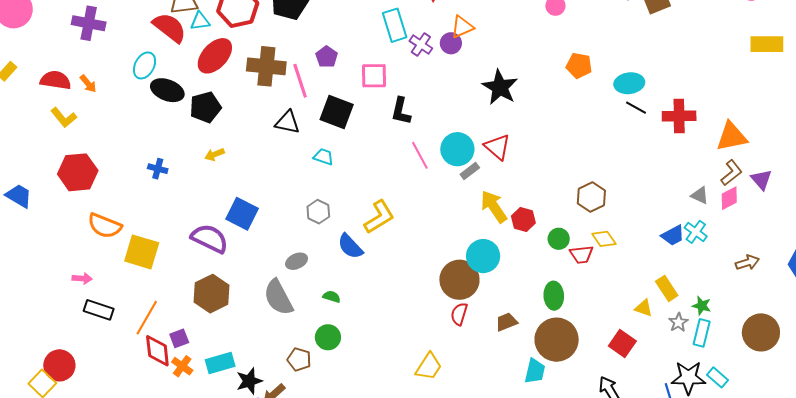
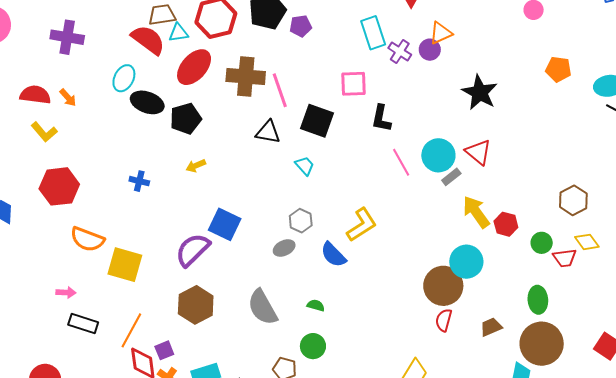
purple pentagon: (327, 57) -> (301, 26), moved, turned 30
cyan trapezoid: (323, 157) -> (305, 166), turned 30
purple semicircle: (210, 238) -> (193, 250), turned -69
gray ellipse: (297, 261) -> (284, 248), moved

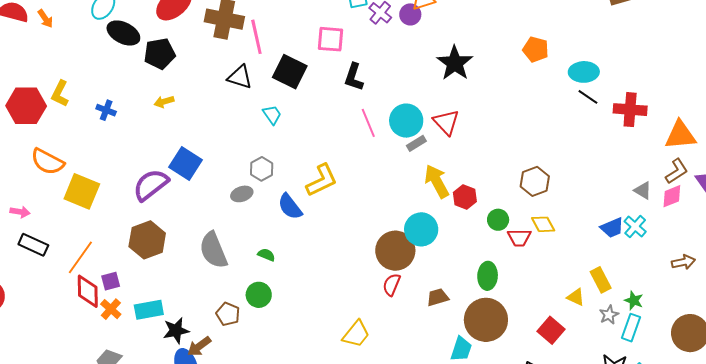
yellow L-shape: (44, 132) -> (60, 94), moved, turned 60

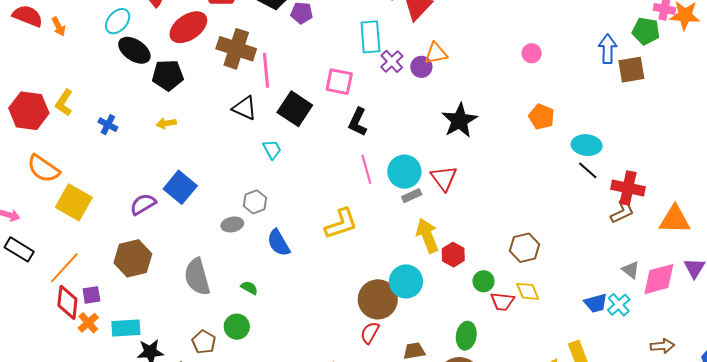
brown L-shape: (677, 171) -> (622, 212), moved
yellow L-shape: (322, 180) -> (341, 224), moved
purple semicircle: (151, 185) -> (143, 204), size x0.7
pink diamond: (672, 196) -> (659, 279), size x1.5

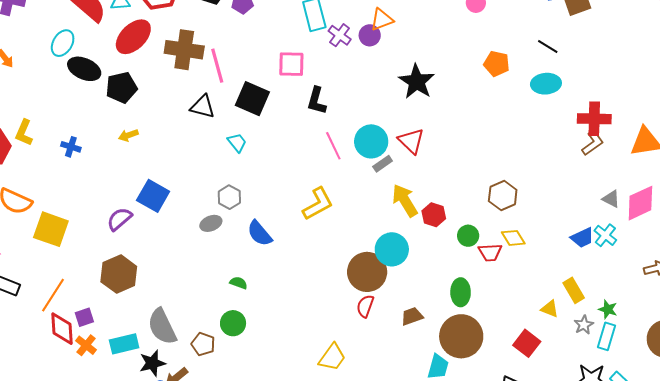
black line: (588, 170) -> (548, 46), moved
gray semicircle: (197, 277) -> (162, 327), moved

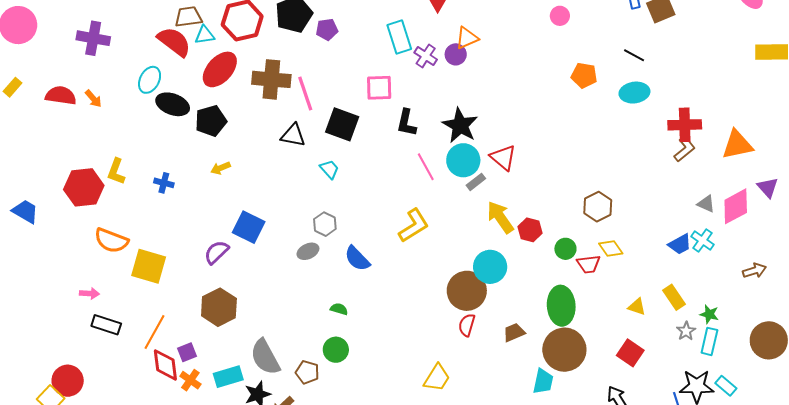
black star: (417, 82) -> (460, 125), moved
green ellipse: (461, 292) -> (561, 306), size x1.4
yellow triangle: (550, 309) -> (637, 307), moved

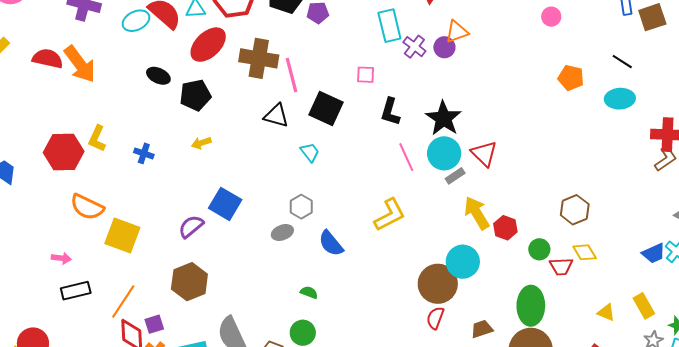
cyan ellipse: (150, 80) -> (136, 21), moved, turned 32
pink square: (379, 88) -> (366, 75), size x0.7
orange arrow: (93, 99) -> (80, 64), size x2.0
black ellipse: (173, 104) -> (158, 76), size x0.7
black rectangle: (106, 325) -> (76, 291), turned -36

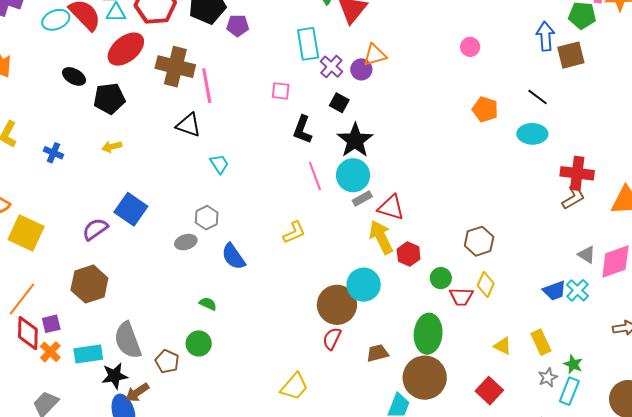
black square: (326, 108) -> (339, 103), moved, size x0.6
red triangle: (484, 154) -> (391, 207), moved, turned -32
yellow L-shape: (390, 215) -> (294, 232), size x0.7
yellow diamond: (585, 252) -> (486, 284), turned 50

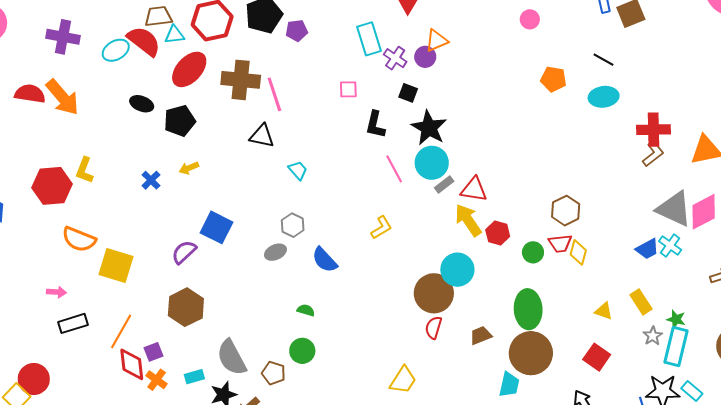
blue cross: (54, 153) -> (151, 180), moved, turned 30
gray triangle: (587, 255) -> (674, 209), size x2.0
red trapezoid: (461, 297) -> (560, 243), moved
cyan rectangle: (88, 354) -> (194, 377), size x0.7
cyan rectangle: (569, 391) -> (676, 346), size x1.4

